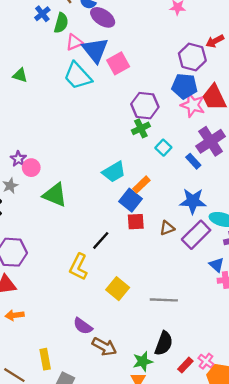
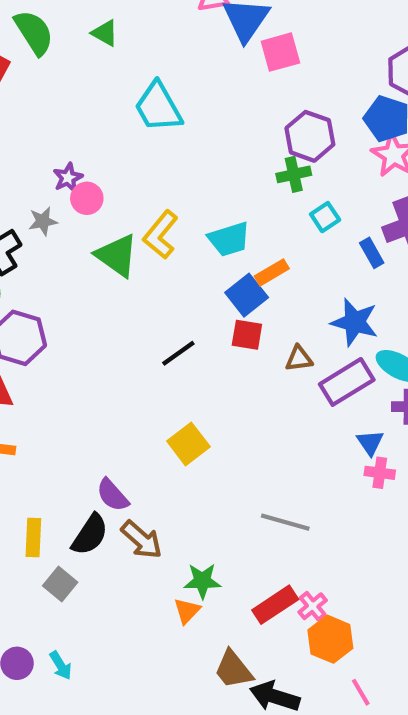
cyan trapezoid: (78, 76) -> (158, 107), moved
yellow L-shape: (78, 267) -> (161, 235), moved
gray line: (164, 300) -> (285, 522), moved
black semicircle: (164, 343) -> (90, 535), moved
red rectangle: (185, 365) -> (275, 605), size x1.5

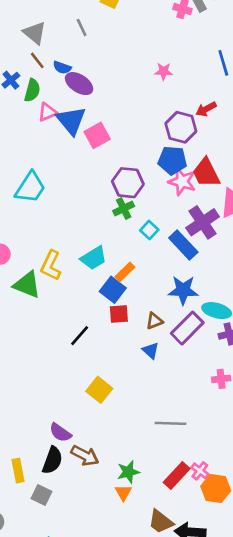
cyan trapezoid: (158, 107) -> (30, 187), turned -104
blue rectangle: (372, 253) -> (183, 245), size x1.6
blue triangle: (370, 443) -> (151, 351), moved

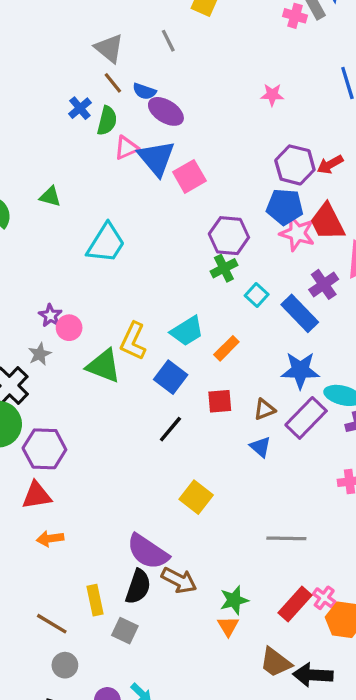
red arrow: (206, 109) -> (330, 164), moved
purple cross: (203, 222) -> (324, 284), size x0.7
blue square: (113, 290) -> (171, 377), moved
purple semicircle: (60, 433) -> (148, 552), size x1.5

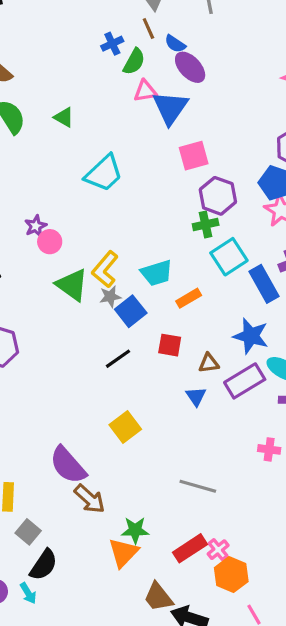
pink square: (189, 176) -> (194, 156), moved
cyan square: (257, 295) -> (229, 257), size x1.6
gray star: (40, 354) -> (110, 297), moved
black semicircle: (138, 587) -> (44, 565), moved
orange triangle: (228, 626) -> (123, 553), size x1.5

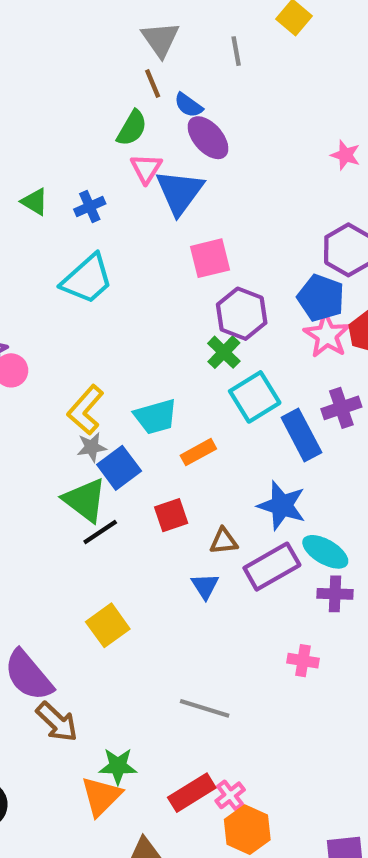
blue cross: (112, 44) -> (90, 206), moved
pink triangle: (145, 91) -> (146, 169), turned -50
green cross: (206, 224) -> (224, 352), turned -35
green triangle: (72, 285) -> (85, 500), moved
red square: (170, 345) -> (171, 515), turned -30

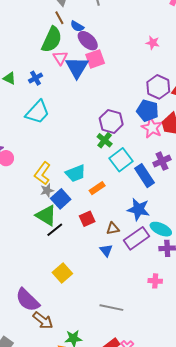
green semicircle: (132, 128) -> (52, 40), size x1.5
pink square: (210, 258) -> (95, 59), moved

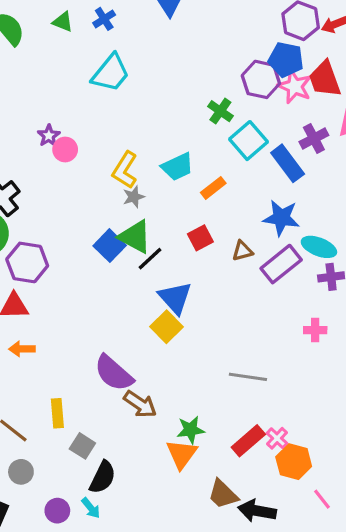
purple hexagon: (111, 121) -> (261, 79), moved
blue square: (61, 199) -> (110, 246), moved
blue triangle: (106, 250) -> (175, 298), moved, size x1.6

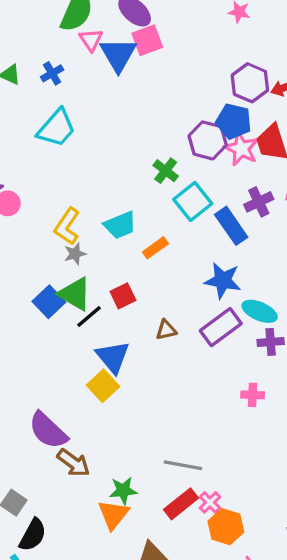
red square: (200, 238) -> (123, 296), moved
brown triangle: (242, 251) -> (166, 330), moved
gray line: (248, 377) -> (183, 465), moved

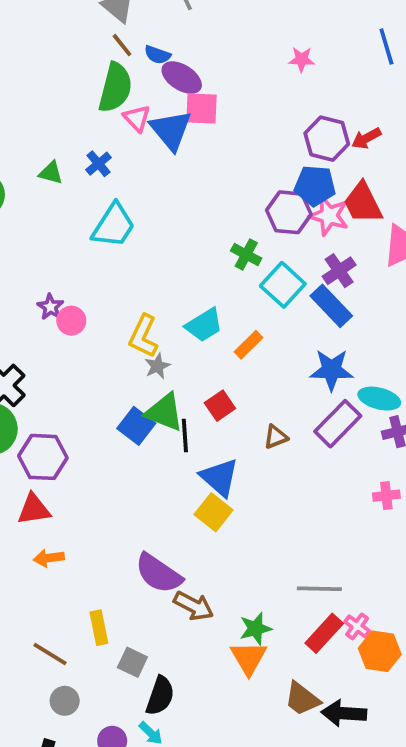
pink square: (147, 40) -> (201, 109), turned 32
purple cross: (259, 202) -> (339, 271), moved
black line: (89, 317) -> (185, 435), turned -44

